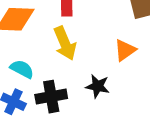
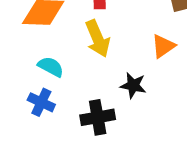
black cross: (51, 97) -> (98, 117), moved

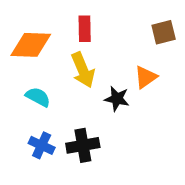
black star: (133, 85) -> (117, 99), moved
blue cross: (41, 102) -> (42, 145), moved

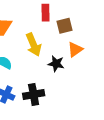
red rectangle: (85, 29) -> (45, 13), moved
brown square: (164, 32) -> (64, 26), moved

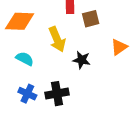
orange triangle: (75, 49) -> (119, 47), moved

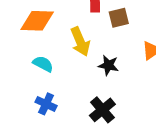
black cross: (57, 94) -> (102, 110), moved, turned -30

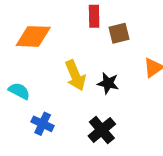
yellow arrow: (80, 42) -> (75, 75), moved
cyan semicircle: (43, 64) -> (19, 91), moved

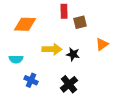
yellow arrow: (75, 75) -> (52, 49), turned -66
cyan semicircle: (19, 91) -> (16, 59), turned 152

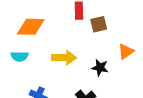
black star: (73, 54) -> (100, 68), moved
cyan semicircle: (16, 59) -> (20, 56), moved

